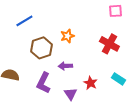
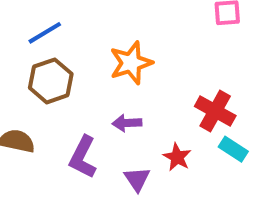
orange star: (67, 36) -> (131, 63), size x1.5
red cross: (109, 44) -> (215, 111), moved
brown hexagon: (41, 48) -> (51, 81), moved

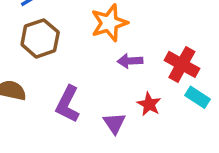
purple arrow: (127, 123) -> (130, 61), moved

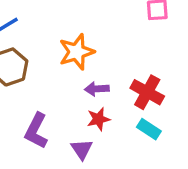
cyan rectangle: (197, 97) -> (149, 129), moved
red star: (149, 104) -> (98, 119), moved, turned 30

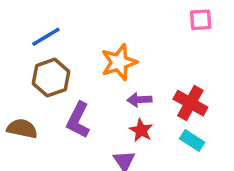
red star: (98, 119) -> (141, 130), turned -30
purple L-shape: (36, 131) -> (78, 120), moved

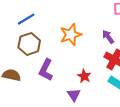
purple arrow: (139, 100) -> (108, 37), moved, turned 56

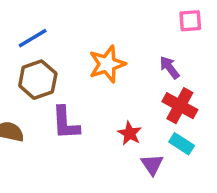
purple L-shape: (46, 70) -> (66, 123), turned -30
purple triangle: (74, 95) -> (152, 165), moved

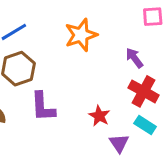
orange star: (107, 64) -> (81, 35), moved

